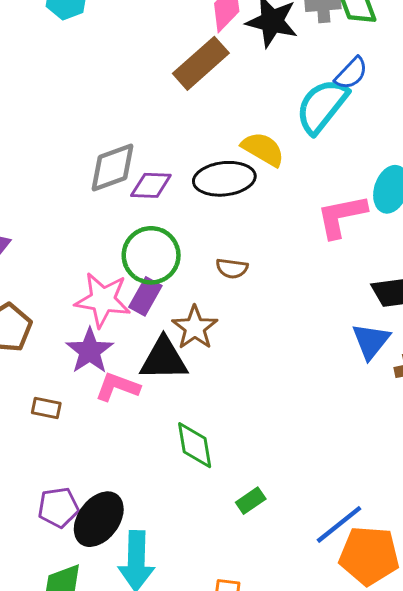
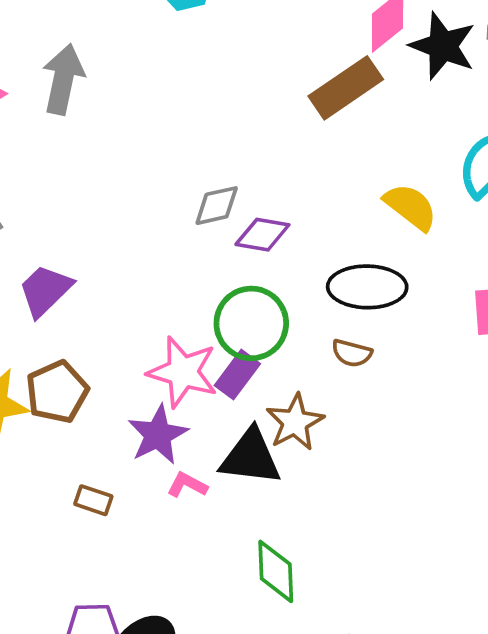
gray diamond: (112, 167) -> (217, 206), size x0.7
black ellipse: (224, 179) -> (367, 287), moved
pink L-shape: (117, 387) -> (187, 485), size x0.7

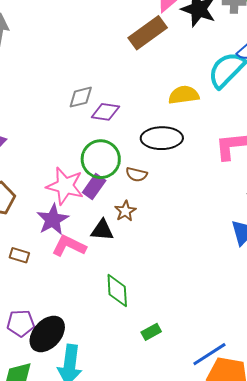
yellow semicircle: (411, 207) -> (184, 95), turned -44
brown semicircle: (352, 353) -> (137, 174), moved
brown star: (295, 422) -> (125, 211), size x0.7
black triangle: (251, 457) -> (102, 230), size x0.7
pink L-shape: (187, 485) -> (69, 246), size x1.6

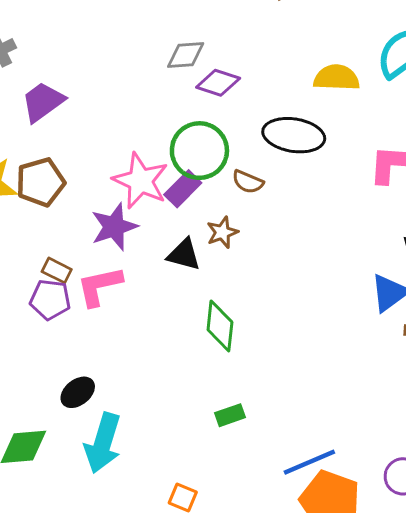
pink L-shape: (69, 246) -> (99, 286), moved, turned -48
green diamond: (117, 291) -> (220, 326), moved
purple pentagon: (21, 323) -> (50, 300), moved
black ellipse: (47, 334) -> (78, 392), size x0.6

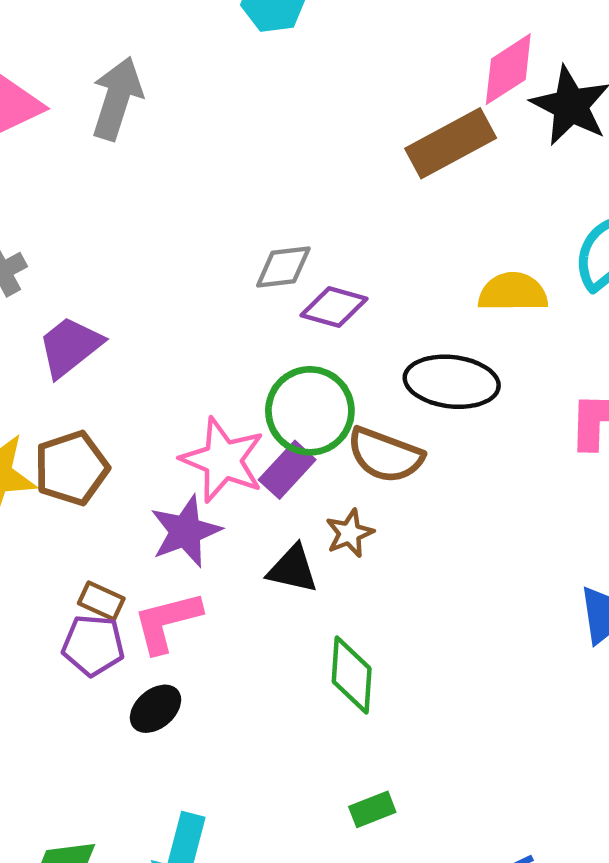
brown semicircle: (248, 182) -> (385, 455), size x1.6
black ellipse: (78, 392) -> (156, 709), moved

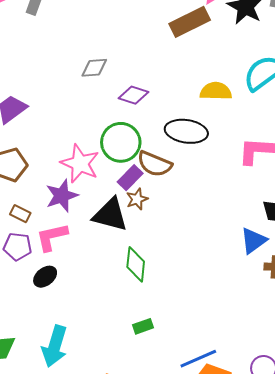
gray diamond: (283, 267) -> (94, 68), moved
purple rectangle: (287, 470) -> (130, 178), moved
black triangle: (293, 569) -> (110, 215), size x1.5
brown rectangle: (101, 601) -> (20, 214), moved

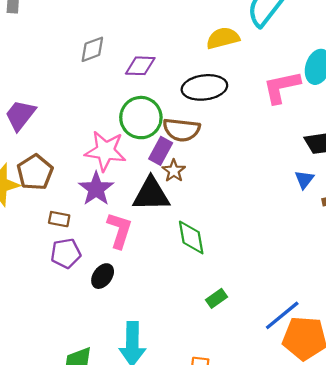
pink L-shape: (52, 237) -> (119, 230), moved, turned 136
blue triangle: (253, 241) -> (304, 179), size x0.7

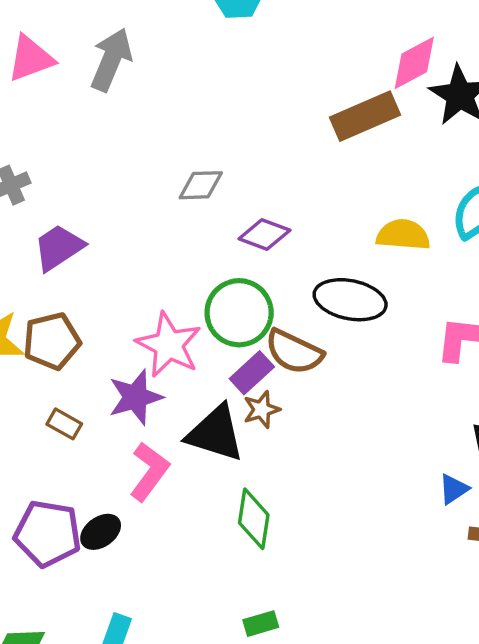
purple pentagon: (66, 253) -> (48, 533), moved, size x1.4

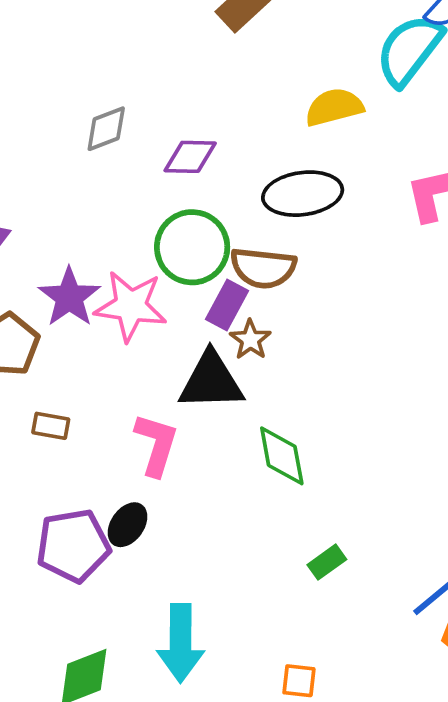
purple star: (135, 397) -> (69, 297), moved

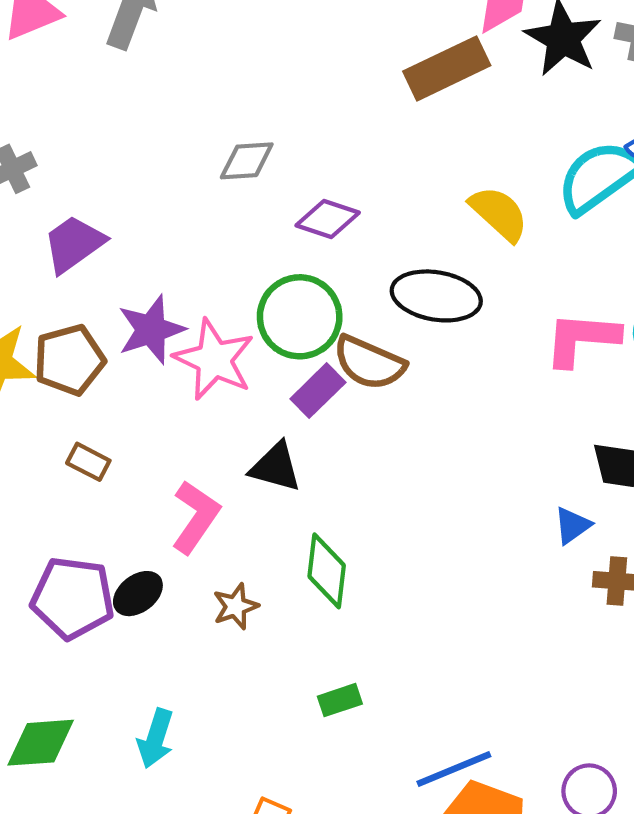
yellow semicircle: (334, 107) -> (499, 213), turned 40
brown star: (250, 340) -> (236, 606), moved
black triangle: (211, 381) -> (276, 467), size x0.7
cyan arrow: (181, 643) -> (156, 738), size x0.7

